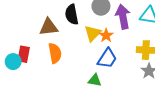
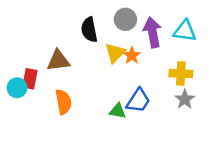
brown triangle: (49, 27) -> (58, 61), moved
orange semicircle: (55, 53) -> (63, 102), moved
blue trapezoid: (107, 58) -> (138, 101), moved

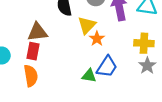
orange star: (132, 55) -> (97, 39), moved
red rectangle: (30, 79) -> (33, 51), moved
orange semicircle: (63, 102) -> (31, 76), moved

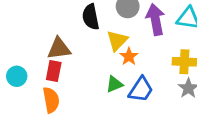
green triangle: (89, 76) -> (114, 84), moved, turned -32

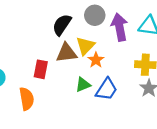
black semicircle: (91, 17) -> (62, 25), turned 45
brown triangle: (59, 49) -> (67, 53), moved
red rectangle: (54, 71) -> (41, 69), moved

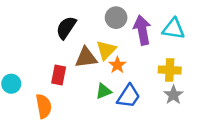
black semicircle: (62, 25) -> (66, 28), moved

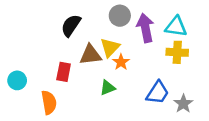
yellow cross: (170, 70) -> (177, 52), moved
gray star: (173, 95) -> (183, 104), moved
blue trapezoid: (129, 96) -> (158, 93), moved

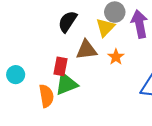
yellow triangle: (110, 47) -> (105, 27), moved
green triangle: (108, 88) -> (66, 84), moved, size x1.5

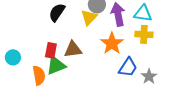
brown triangle: (86, 50) -> (73, 49), moved
orange star: (116, 57) -> (112, 43), moved, size x1.6

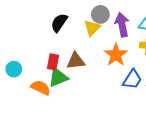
orange semicircle: (39, 75) -> (41, 88), turned -54

